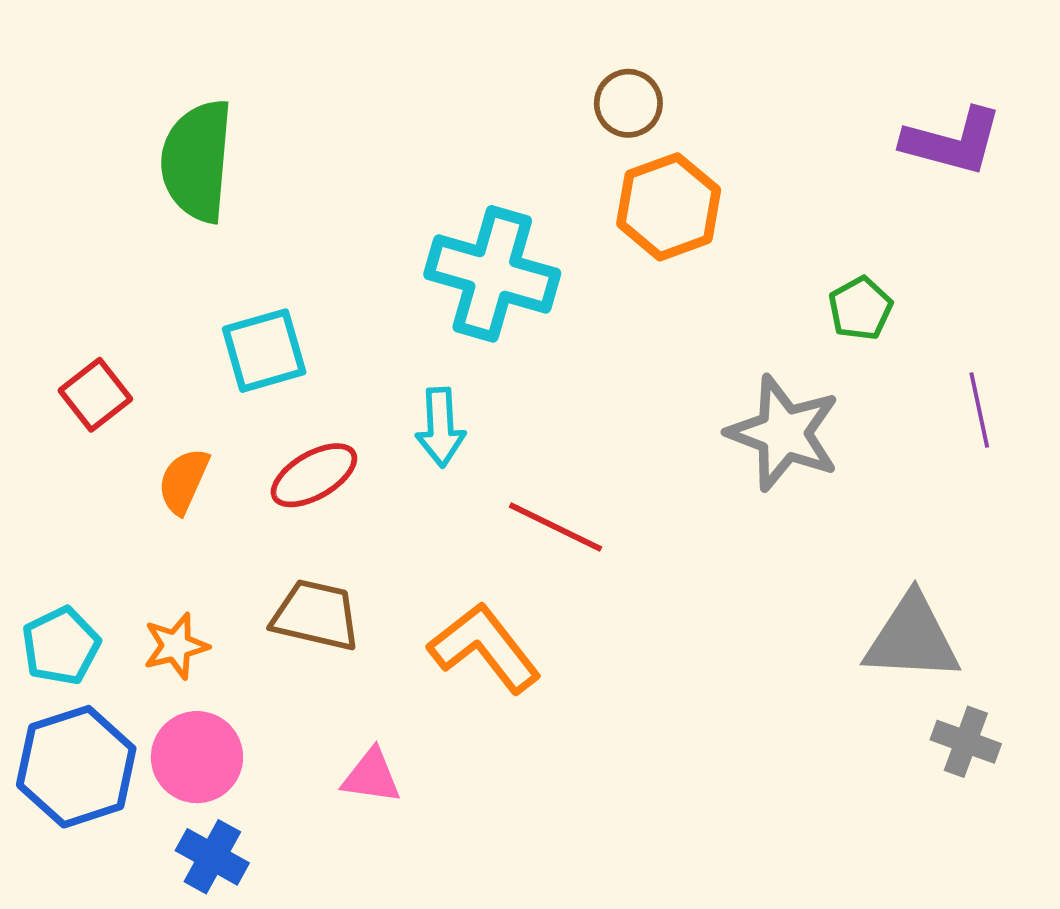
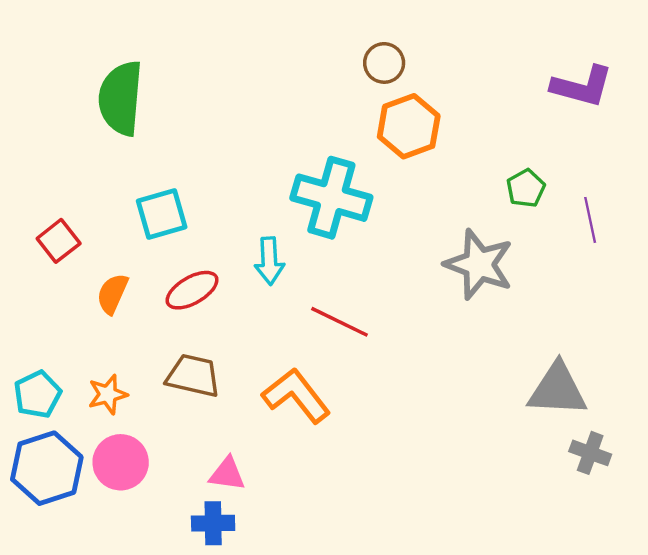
cyan cross: (492, 274) -> (331, 198), moved
purple line: (979, 410) -> (590, 220), moved
blue cross: (212, 857) -> (213, 523), moved, turned -30

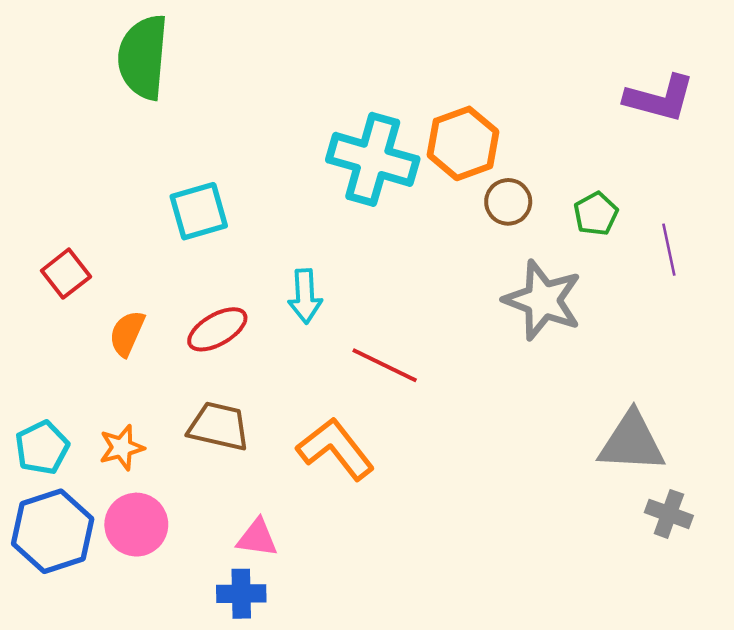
brown circle: (384, 63) -> (508, 202), moved
green semicircle: (121, 98) -> (143, 57), moved
cyan cross: (331, 198) -> (373, 159), moved
cyan square: (162, 214) -> (199, 211), moved

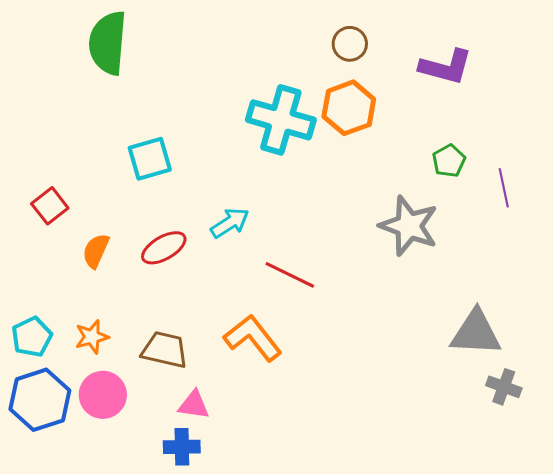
purple L-shape: (660, 98) -> (446, 67), moved
brown circle: (508, 202) -> (350, 44), moved
cyan arrow: (305, 296) -> (230, 223), turned -120
brown trapezoid: (219, 426) -> (165, 350), moved

